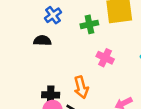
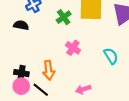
green cross: (89, 24) -> (64, 17), turned -32

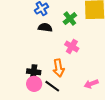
black semicircle: (21, 25) -> (45, 27), moved
pink cross: (73, 48) -> (72, 47), moved

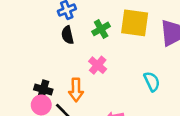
black semicircle: (45, 27) -> (67, 35), turned -120

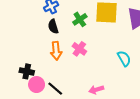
black cross: (43, 89) -> (27, 71), moved
orange arrow: (76, 90) -> (56, 51), moved

